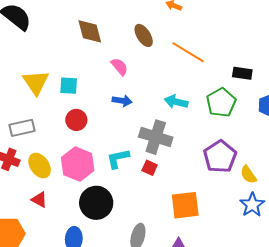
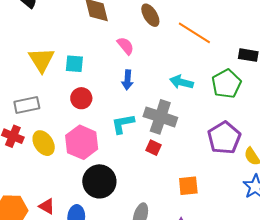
blue arrow: (122, 101) -> (127, 80), turned 84
cyan L-shape: (118, 159) -> (123, 124), moved
red triangle: (39, 200) -> (47, 206), moved
orange square: (185, 205) -> (188, 186), size x0.7

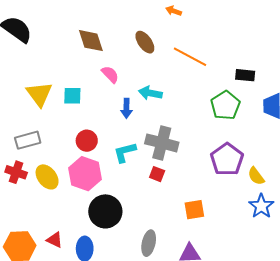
pink semicircle: (125, 46) -> (110, 74), moved
cyan arrow: (181, 82) -> (150, 93), moved
red circle: (81, 98) -> (87, 141), moved

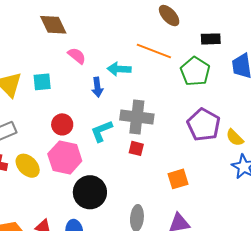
brown ellipse: (145, 42) -> (169, 16), moved
orange line: (190, 57) -> (154, 51), moved

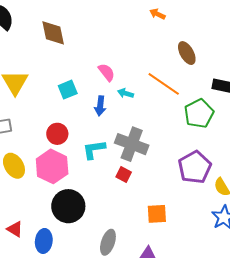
brown diamond: (53, 25) -> (53, 33), moved
pink semicircle: (77, 56) -> (107, 72), moved
cyan arrow: (119, 69) -> (126, 93), size x0.7
cyan square: (42, 82) -> (68, 90), moved, turned -30

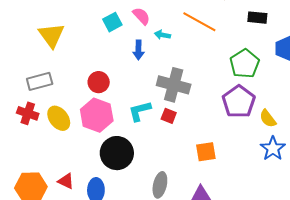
cyan square: (68, 90) -> (112, 22), moved
green pentagon: (199, 114) -> (245, 64), moved
cyan L-shape: (94, 149) -> (140, 111), moved

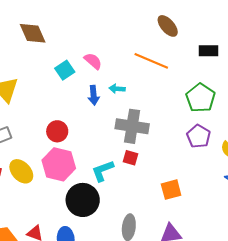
cyan arrow: (162, 35) -> (117, 89), moved
purple pentagon: (239, 102) -> (199, 136), size x0.7
cyan L-shape: (140, 111) -> (103, 171), moved

